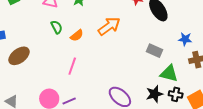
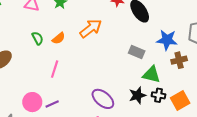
green semicircle: (57, 27) -> (38, 38), moved
blue star: (185, 39) -> (167, 40), size x1.5

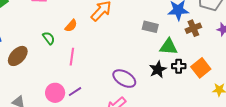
green semicircle: (38, 38) -> (49, 38), moved

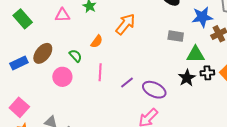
brown ellipse: (18, 56) -> (43, 53), moved
purple line: (75, 92) -> (127, 83), moved
pink circle: (55, 93) -> (62, 77), moved

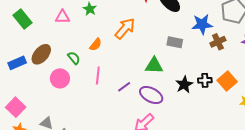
green triangle: (196, 54) -> (154, 66), moved

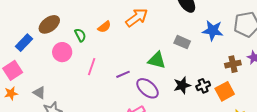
brown cross: (218, 42) -> (233, 64), moved
blue rectangle: (17, 63) -> (24, 43), moved, turned -36
pink line: (98, 75) -> (92, 67), moved
black cross: (205, 80) -> (203, 86), turned -32

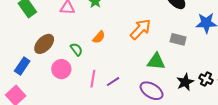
orange arrow: (137, 18) -> (141, 29), moved
purple line: (123, 74) -> (113, 82), moved
black cross: (203, 86) -> (206, 79), turned -32

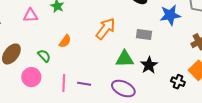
black cross: (206, 79) -> (178, 82), moved
purple line: (113, 82) -> (84, 84), turned 48
black star: (185, 82) -> (149, 65), moved

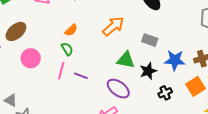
blue star: (170, 15) -> (175, 60), moved
green semicircle: (44, 56) -> (67, 49), moved
black cross: (178, 82) -> (165, 93), moved, turned 32

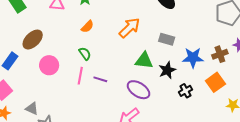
orange semicircle: (71, 30) -> (87, 27), moved

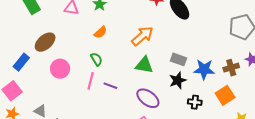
gray rectangle: (167, 39) -> (178, 59), moved
green triangle: (144, 61) -> (144, 65), moved
black cross: (186, 91) -> (195, 102), turned 32

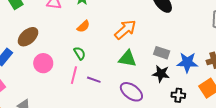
black star: (178, 80) -> (161, 74), turned 30

